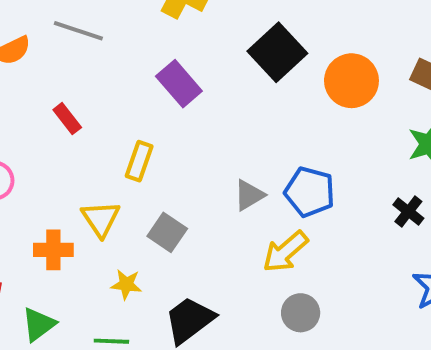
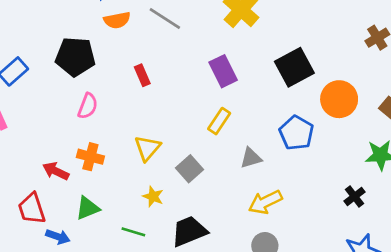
yellow rectangle: (139, 161) -> (219, 121), moved
blue pentagon: (310, 192) -> (296, 133), moved
orange cross: (53, 250) -> (90, 157), moved

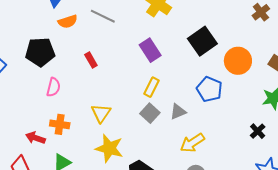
gray square: (190, 169) -> (150, 113), moved
yellow star: (153, 196) -> (109, 148), size x1.8

